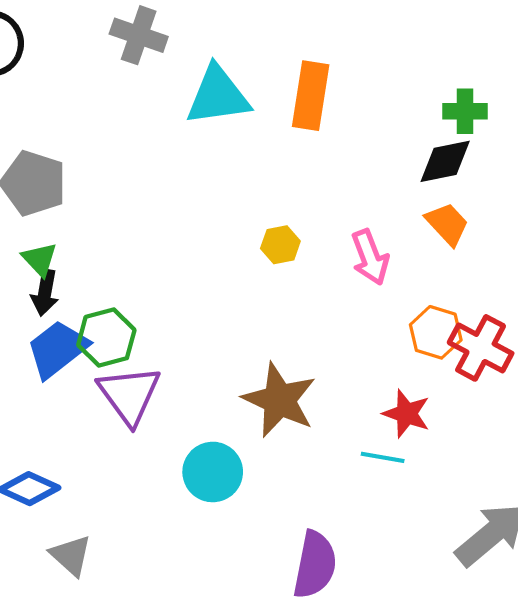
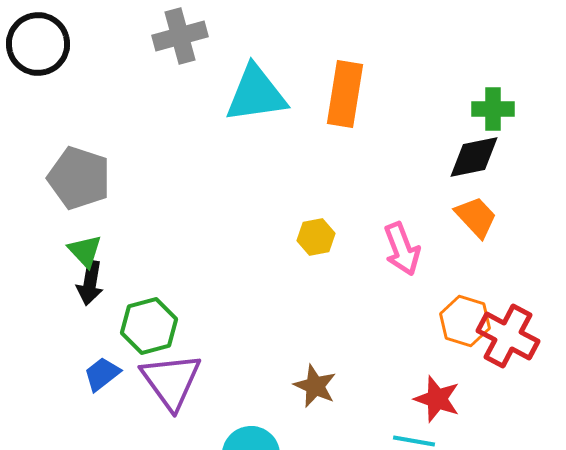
gray cross: (139, 35) -> (180, 36), turned -34
blue trapezoid: (57, 349) -> (102, 374), moved, size x0.6
brown star: (279, 400) -> (315, 386), size x0.6

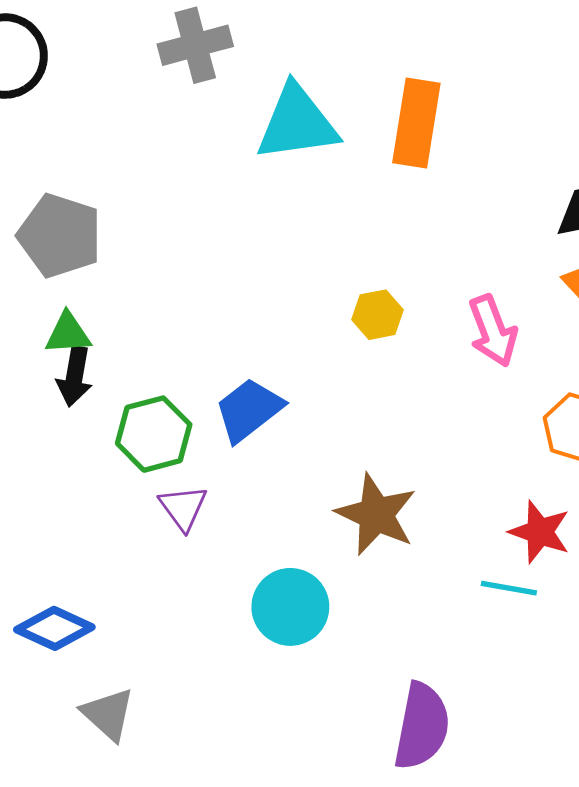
green triangle: (85, 251) -> (68, 333), turned -51
blue trapezoid: (102, 374) -> (249, 410), moved, size x1.4
purple triangle: (171, 381) -> (183, 508), size x0.6
brown star: (315, 386) -> (376, 514), size x1.4

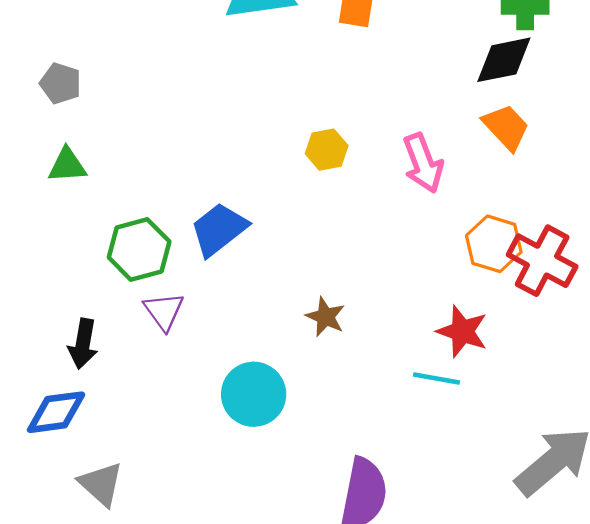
gray pentagon: (60, 236) -> (61, 83), size x0.6
black arrow: (75, 376) -> (83, 344), moved
brown star: (376, 514) -> (325, 317), size x0.6
blue diamond: (54, 628) -> (56, 412), turned -32

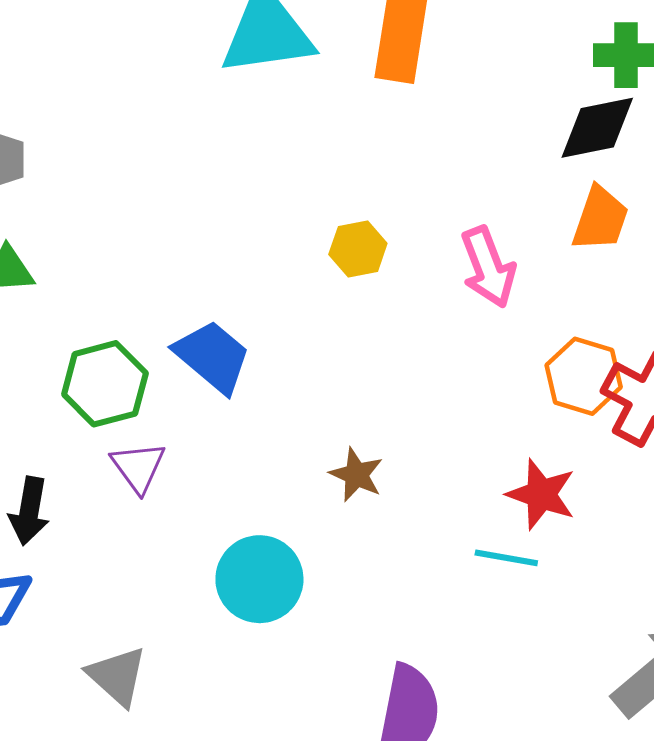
orange trapezoid: (506, 127) -> (600, 219), turned 62
blue trapezoid: (219, 229) -> (213, 357), turned 78
gray triangle: (101, 484) -> (117, 676), moved

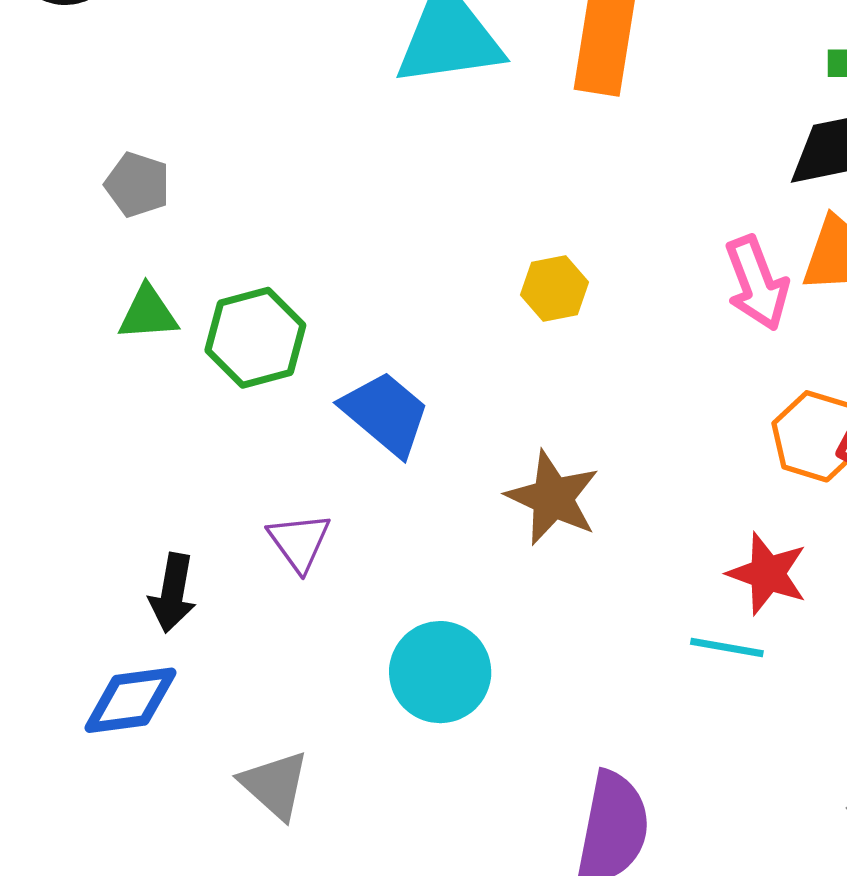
pink arrow: (488, 267) -> (757, 283), moved
green hexagon: (105, 384) -> (255, 338), moved
brown star: (356, 475) -> (553, 498), moved, size x1.5

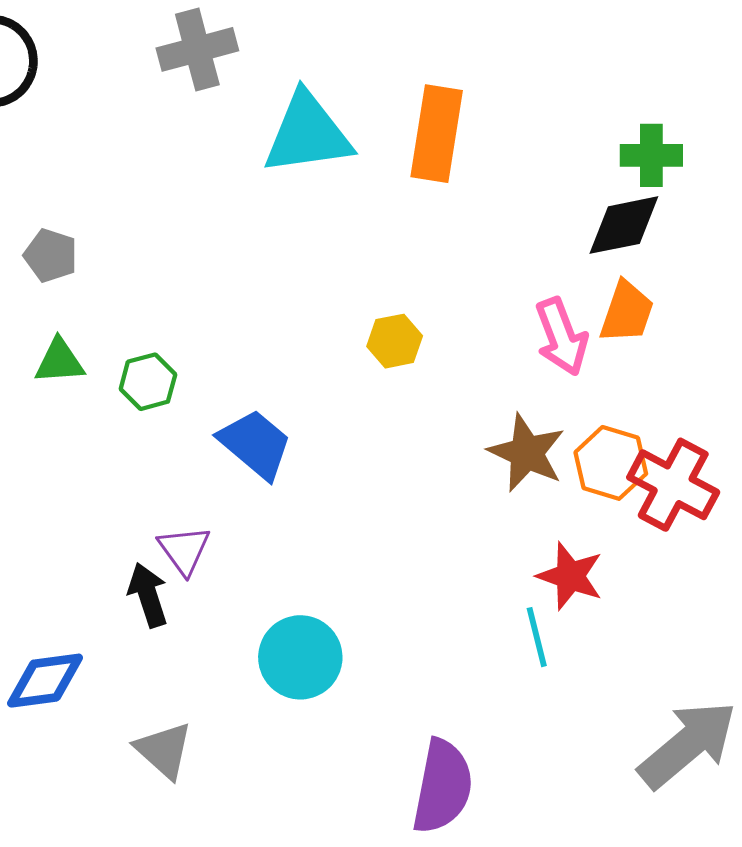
green hexagon: (255, 338) -> (148, 382), size x0.7
brown star: (553, 498) -> (527, 453), moved
black arrow: (173, 593) -> (148, 595), moved, turned 152
cyan line: (727, 647) -> (537, 637), turned 66

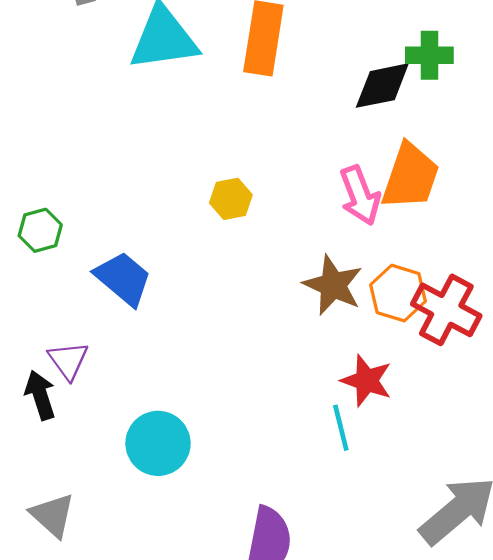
black diamond: (624, 225) -> (382, 86), moved
orange trapezoid: (627, 312) -> (410, 176), size x1.4

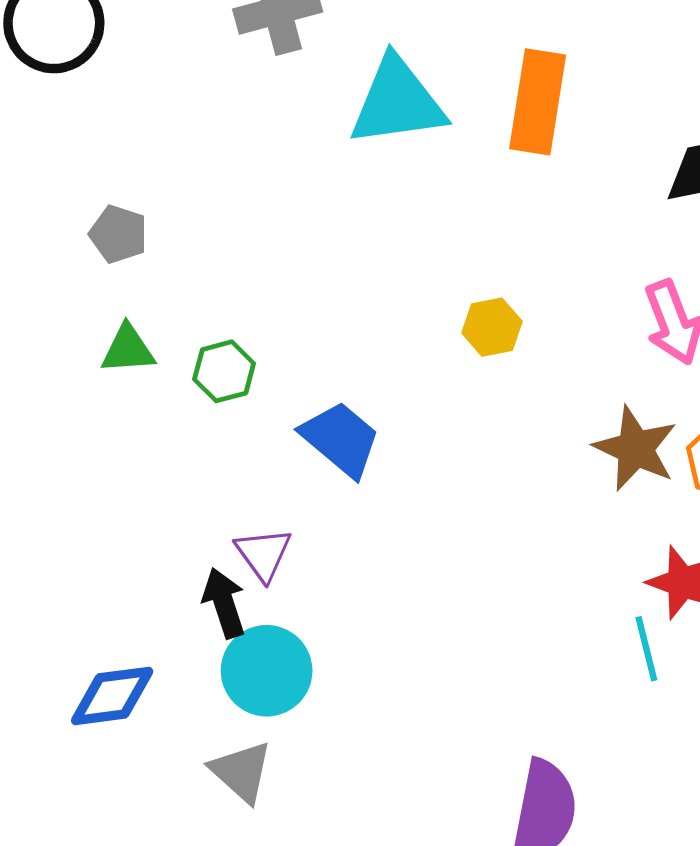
cyan circle: (158, 443) -> (267, 671), moved

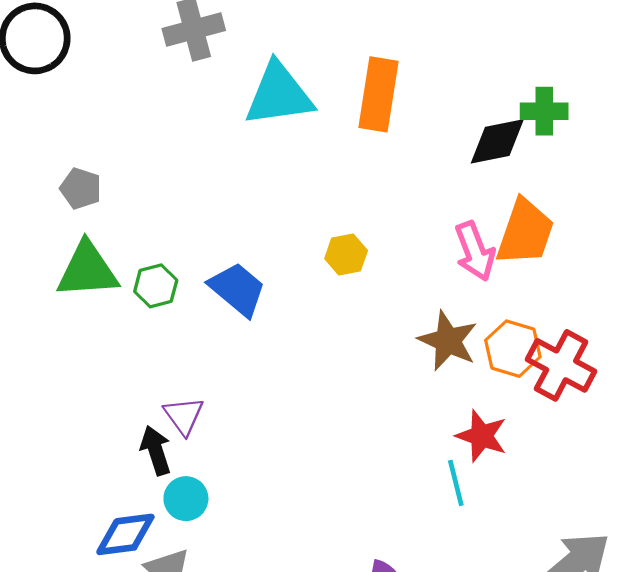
green triangle: (128, 349) -> (87, 270), size x1.6
blue trapezoid: (341, 439) -> (237, 289), moved
cyan circle: (267, 671) -> (186, 499), size x0.7
blue diamond: (112, 696) -> (125, 534), moved

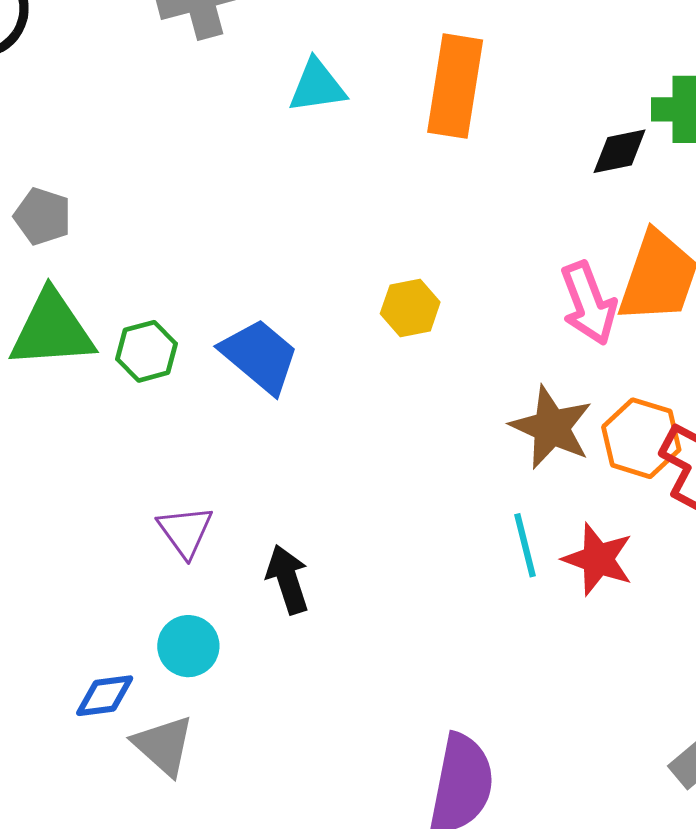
cyan triangle: (279, 94) -> (317, 86), size x0.6
black diamond: (497, 141) -> (620, 151), size x0.7
black arrow: (156, 450) -> (288, 579), moved
cyan line: (456, 483) -> (525, 545), moved
blue diamond: (125, 534) -> (105, 696), size x0.7

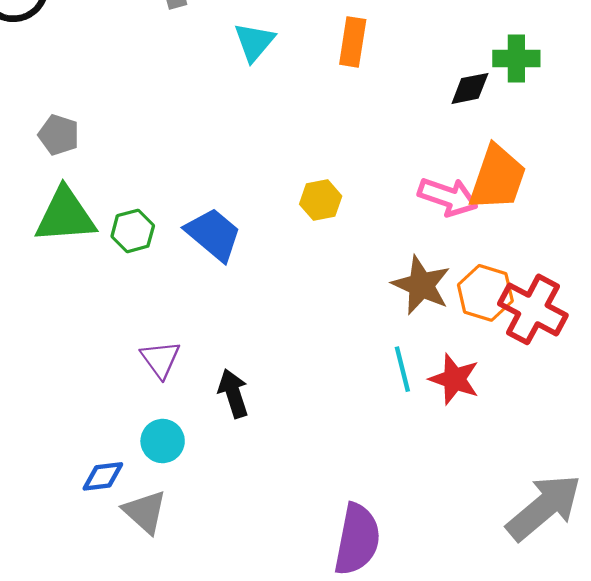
cyan triangle: (317, 86) -> (254, 42), turned -42
orange rectangle: (455, 86) -> (353, 42), size x0.7
pink arrow: (589, 303) -> (448, 197), turned -50

